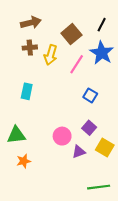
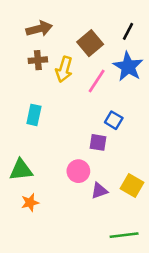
purple square: (89, 128) -> (98, 142), moved, turned -32

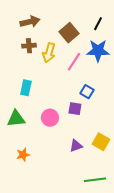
blue star: (128, 67) -> (98, 51), turned -30
green triangle: (21, 170) -> (16, 119), moved
pink circle: (78, 171) -> (50, 118), moved

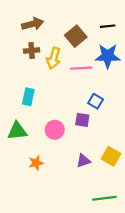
black line: (98, 24) -> (108, 26), turned 56
pink line: (74, 62) -> (81, 68), turned 54
orange star: (23, 155) -> (36, 163), moved

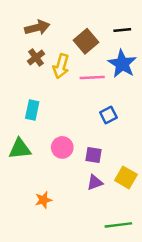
brown cross: (32, 50) -> (36, 57), turned -32
blue star: (108, 56) -> (122, 64), turned 30
blue square: (96, 101) -> (108, 115), turned 32
purple square: (82, 120) -> (93, 155), moved
orange star: (36, 163) -> (43, 200), moved

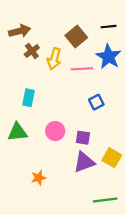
brown arrow: (37, 27) -> (20, 31), moved
purple triangle: (95, 182) -> (84, 162), size x1.5

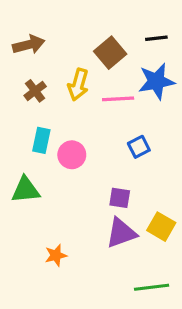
brown cross: (32, 51) -> (35, 91), moved
blue star: (109, 57) -> (156, 81), turned 30
pink circle: (55, 131) -> (72, 155), moved

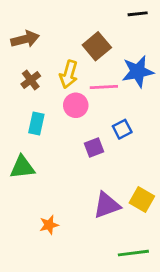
black line: (156, 38) -> (138, 14), moved
pink circle: (72, 155) -> (76, 105), moved
purple square: (120, 198) -> (94, 147), moved, turned -30

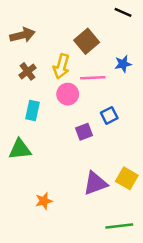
black line: (138, 14) -> (123, 12), turned 30
blue star: (138, 72) -> (123, 64), size x0.6

